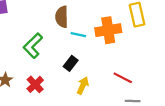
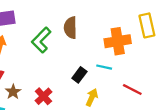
cyan line: (78, 35) -> (104, 67), moved
green L-shape: (33, 46) -> (41, 40), moved

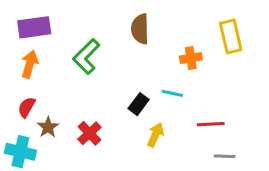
brown semicircle: (70, 28) -> (140, 29), moved
orange cross: (118, 41) -> (191, 58), size x0.6
red line: (132, 90) -> (211, 124), turned -30

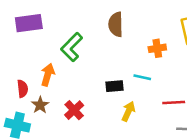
orange arrow: (30, 64) -> (48, 75), moved
black rectangle: (139, 104) -> (114, 86), turned 48
red semicircle: (27, 107) -> (22, 89), turned 144

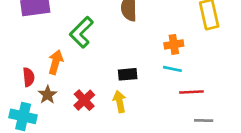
orange cross: (157, 48) -> (174, 44), moved
cyan line: (142, 77) -> (172, 69), moved
yellow arrow: (128, 111) -> (119, 102), moved, turned -36

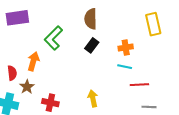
black rectangle: (128, 74) -> (92, 45), moved, turned -48
red cross: (84, 100) -> (50, 103), moved, turned -35
yellow arrow: (119, 102) -> (93, 98), moved

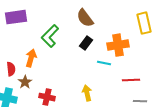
brown semicircle: (91, 19) -> (85, 18), turned -36
orange cross: (126, 48) -> (118, 45), size x1.5
cyan line: (125, 67) -> (104, 63), moved

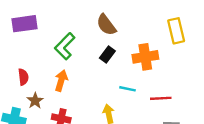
orange arrow: (31, 58) -> (61, 81), moved
cyan line: (104, 63) -> (128, 89), moved
red semicircle: (11, 69) -> (23, 77), moved

